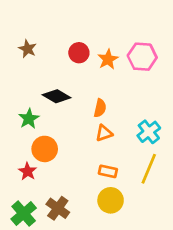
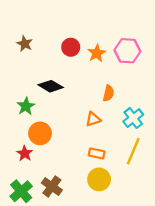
orange semicircle: (100, 108) -> (108, 93), moved

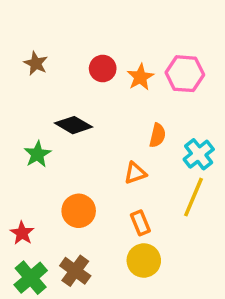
cyan cross: (133, 118) -> (199, 154), moved
orange circle: (40, 133) -> (79, 211), moved
yellow line: (133, 151) -> (194, 197), moved
red star: (25, 153) -> (22, 233), moved
orange rectangle: (97, 153) -> (140, 223), turned 56

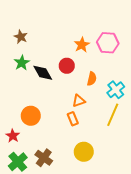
red circle: (103, 68) -> (67, 66), moved
black diamond: (73, 125) -> (43, 73), turned 30
green star: (37, 154) -> (22, 63), moved
orange circle: (79, 211) -> (31, 116), moved
orange rectangle: (140, 223) -> (73, 119), moved

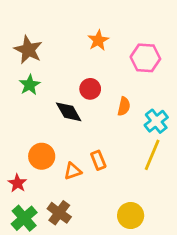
brown star: (21, 37) -> (28, 50), size x1.5
orange star: (82, 45) -> (98, 40), moved
black diamond: (43, 73) -> (69, 112), moved
orange triangle: (79, 101) -> (73, 171), moved
yellow circle: (84, 152) -> (131, 216), moved

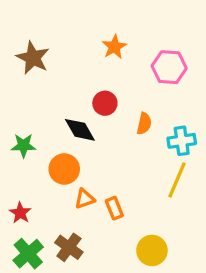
green star: (30, 85) -> (24, 146), moved, turned 30
cyan cross: (156, 121) -> (182, 141), turned 30
orange circle: (42, 156) -> (64, 169), moved
orange rectangle: (98, 160) -> (114, 208), moved

